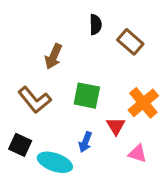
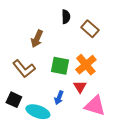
orange cross: (143, 103) -> (86, 65), moved
pink triangle: (138, 154) -> (95, 106), size x1.6

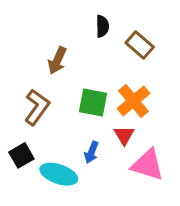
brown L-shape: (24, 69) -> (37, 107), turned -105
black square: (14, 100) -> (21, 155), turned 35

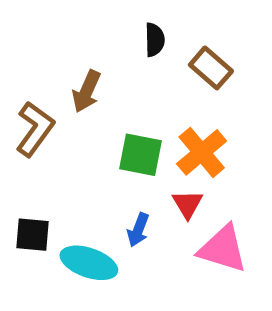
brown L-shape: (37, 107) -> (35, 129), moved
black square: (21, 155) -> (33, 235), turned 35

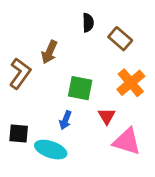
orange cross: (202, 152) -> (131, 83), moved
blue arrow: (138, 230) -> (65, 120), moved

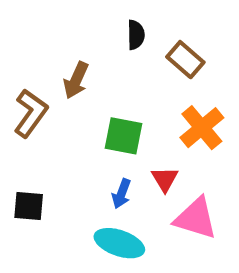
blue arrow: (65, 120) -> (121, 194), moved
cyan ellipse: (51, 150) -> (119, 243), moved

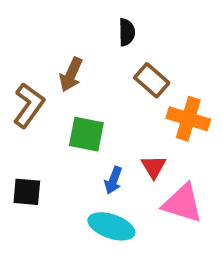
brown rectangle: (185, 60) -> (152, 80), moved
orange cross: (202, 128) -> (188, 119), turned -33
green square: (123, 136) -> (86, 134), moved

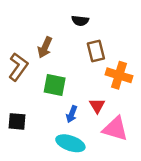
black semicircle: (127, 32) -> (80, 21), turned 98
brown rectangle: (152, 80) -> (96, 51), turned 35

